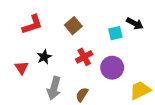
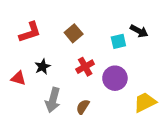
red triangle: (22, 68) -> (18, 78), turned -40

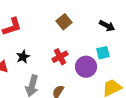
brown square: (74, 33) -> (64, 22), moved
cyan square: (118, 41) -> (103, 53), moved

